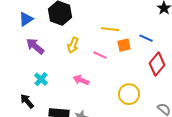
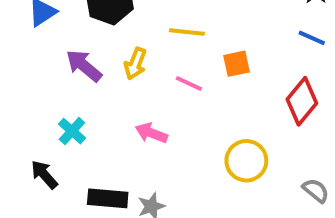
yellow line: (110, 29) -> (187, 32), moved
blue line: (146, 38) -> (312, 38), moved
purple arrow: (35, 46) -> (84, 66), moved

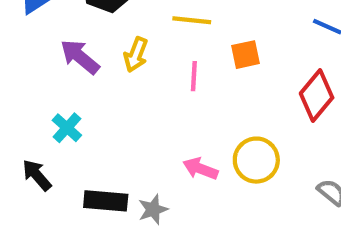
pink line: (189, 83) -> (194, 76), turned 68
pink arrow: (151, 133) -> (200, 169), moved

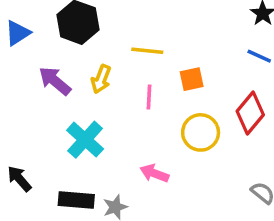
cyan cross: (67, 128) -> (85, 140), moved, size x1.5
yellow circle: (256, 160) -> (201, 132), moved

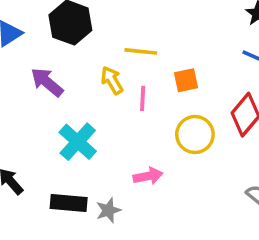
yellow arrow: (101, 79) -> (112, 80), moved, turned 128
pink arrow: (154, 173) -> (148, 176), turned 148

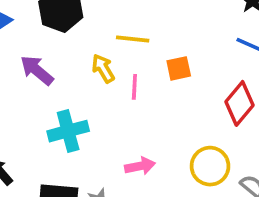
yellow circle: (195, 134) -> (210, 166), moved
cyan cross: (78, 142) -> (68, 131), turned 33

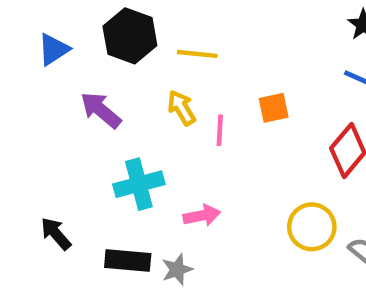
yellow line: (133, 39) -> (197, 54), moved
pink arrow: (140, 166) -> (202, 216), moved

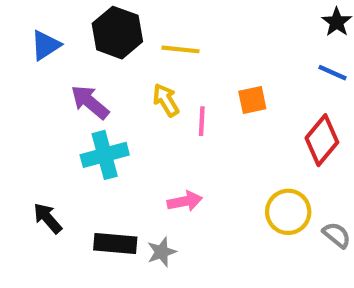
cyan cross: (139, 184) -> (105, 155), moved

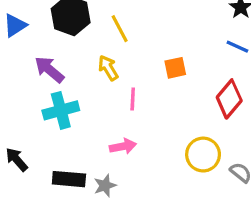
yellow line: (181, 49) -> (120, 29), turned 56
pink line: (202, 121) -> (133, 99), moved

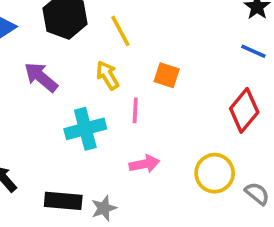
orange square: (175, 68) -> (167, 75), moved, turned 30
cyan cross: (61, 110) -> (85, 129), moved
pink arrow: (123, 146) -> (144, 164), moved

